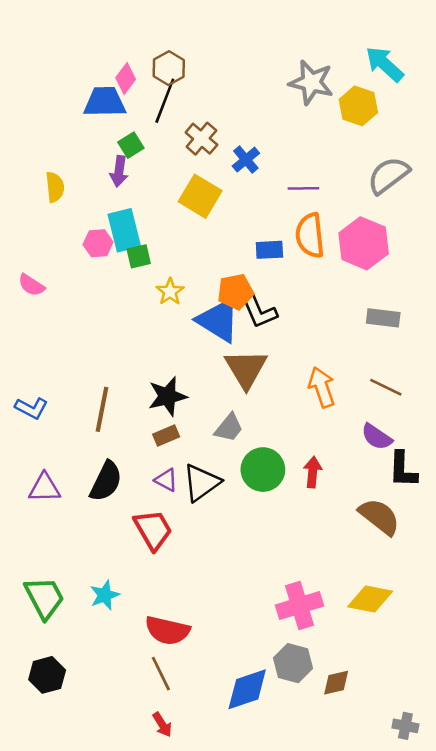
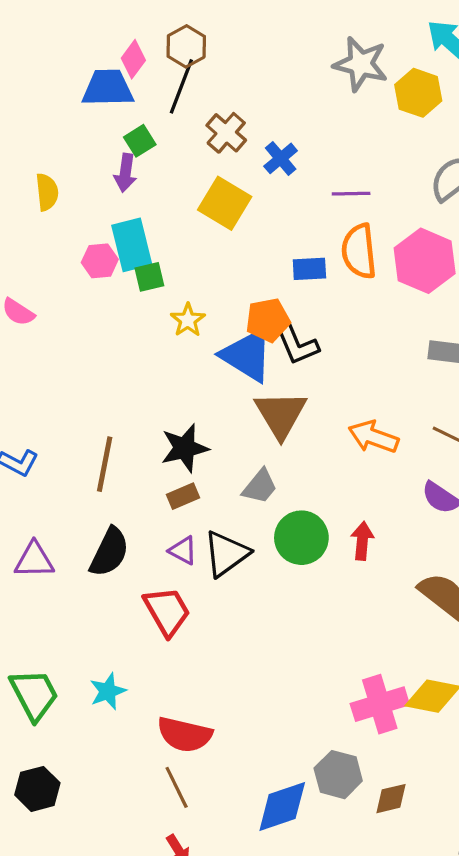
orange arrow: (322, 387) -> (373, 437), turned -51
pink cross: (300, 606) -> (380, 704), moved

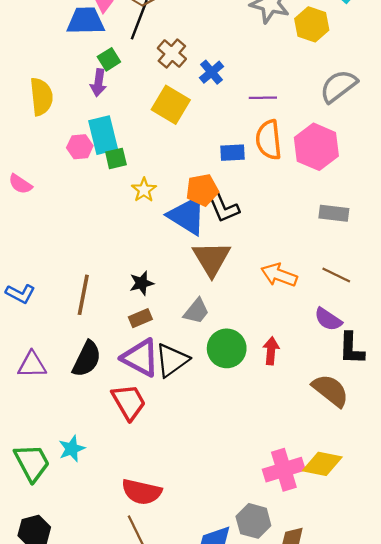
yellow semicircle: (47, 192) -> (41, 97), size x1.4
black star: (185, 448) -> (142, 283), size x0.7
purple triangle: (183, 551) -> (140, 358), size x1.8
cyan star: (108, 691) -> (72, 449), moved

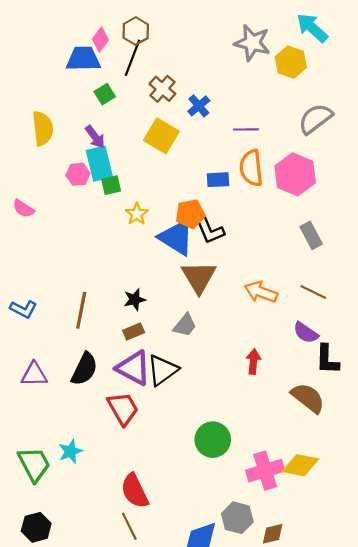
purple arrow: (98, 83) -> (95, 137), moved, turned -45
gray rectangle: (334, 213) -> (311, 235), turned 55
green circle: (227, 348) -> (213, 440), moved
red semicircle: (142, 492) -> (135, 491), turned 51

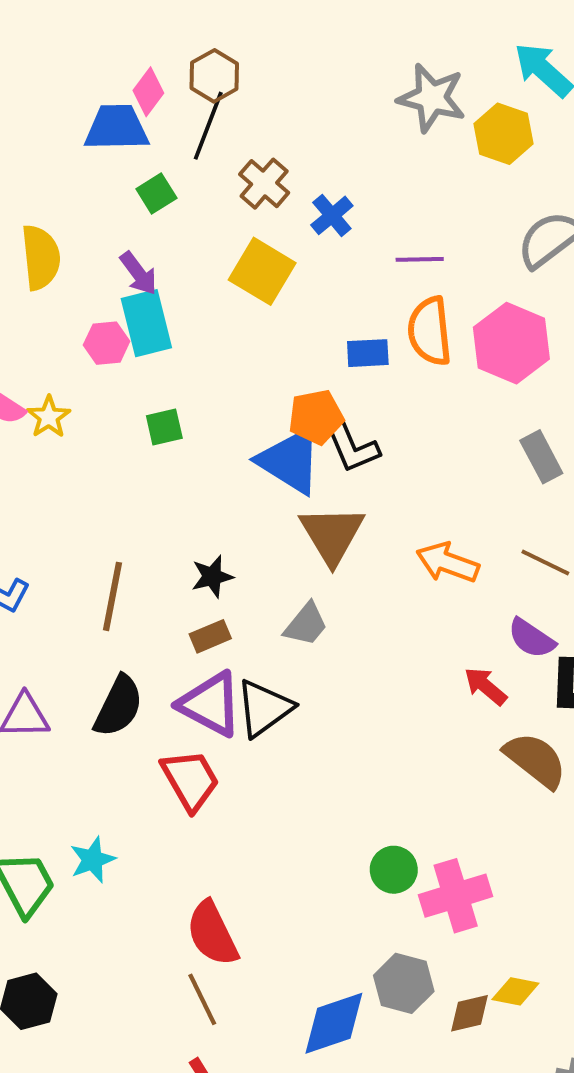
green square: (111, 185) -> (164, 427), moved
yellow star: (137, 214) -> (49, 417), moved
red arrow: (253, 362) -> (486, 686), moved, turned -55
green circle: (213, 440) -> (394, 870), moved, size x0.7
yellow diamond: (300, 465) -> (515, 991), moved, size x0.7

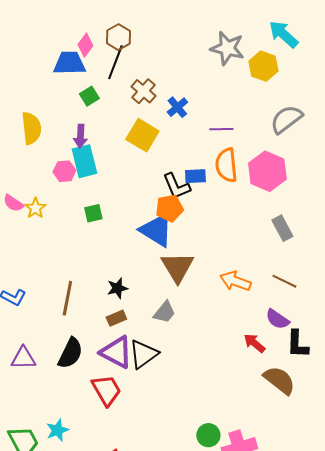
purple arrow: (138, 273) -> (80, 136), turned 40
black L-shape: (352, 447) -> (176, 186), moved

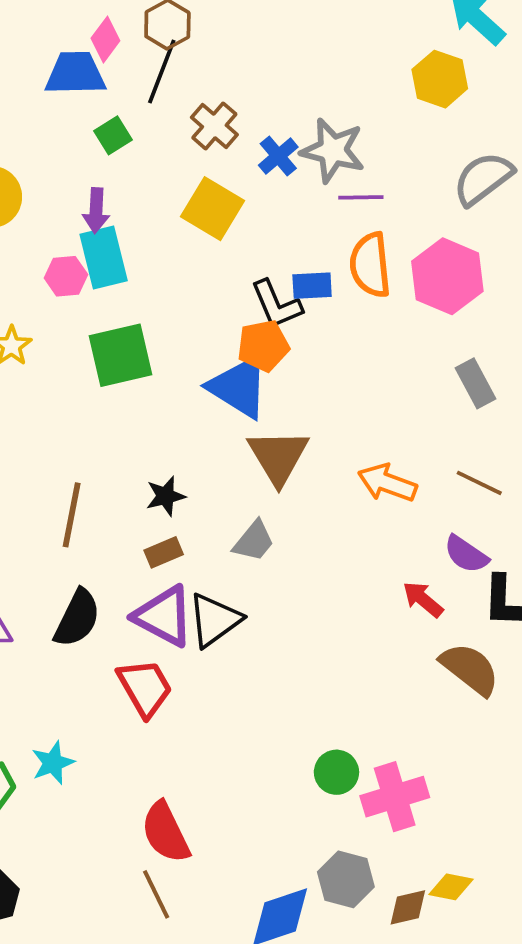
gray star: (227, 48) -> (333, 150), moved
green square: (93, 213) -> (120, 355), size x1.8

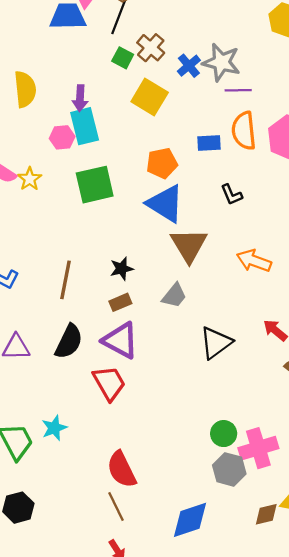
green square: (113, 135) -> (123, 58), moved, turned -30
black L-shape: (276, 304) -> (231, 195), moved, size x0.7
orange pentagon: (263, 346) -> (162, 163), moved
black triangle: (214, 620) -> (216, 343), moved
gray hexagon: (346, 879) -> (229, 469), moved

